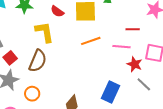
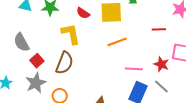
pink line: (122, 47) -> (134, 69), moved
gray line: (144, 84) -> (161, 86), moved

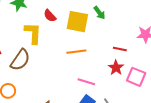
red star: (161, 64) -> (116, 68), moved

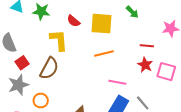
green arrow: (99, 13) -> (132, 12), moved

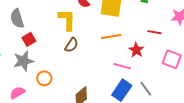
red star: (145, 65) -> (136, 50), moved
brown semicircle: (49, 68) -> (72, 45), moved, size x0.7

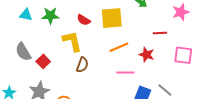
red square: (29, 39) -> (43, 61), moved
pink line: (122, 66) -> (125, 73), moved

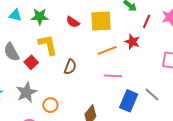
red line: (160, 33) -> (147, 21), moved, turned -64
yellow L-shape: (72, 41) -> (48, 45), moved
red star: (147, 55) -> (132, 42), moved

